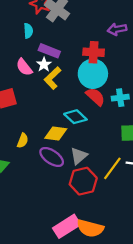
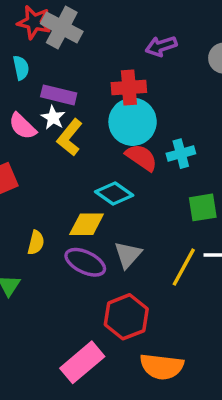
red hexagon: (83, 181) -> (126, 317), moved
pink rectangle: (67, 226) -> (82, 362), moved

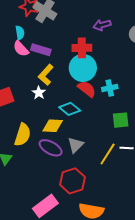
white star: (53, 118) -> (39, 93), moved
pink semicircle: (23, 126) -> (21, 49), moved
yellow semicircle: (36, 243) -> (23, 135), size x1.6

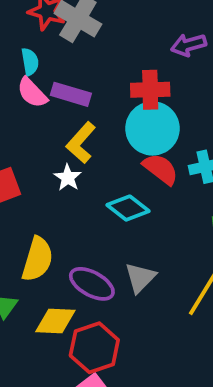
yellow diamond: (53, 126) -> (55, 321), moved
red hexagon: (72, 181) -> (94, 348), moved

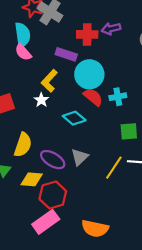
cyan semicircle: (30, 62) -> (23, 35), size x1.6
red cross: (150, 90) -> (87, 34), moved
purple rectangle: (71, 94) -> (66, 54), moved

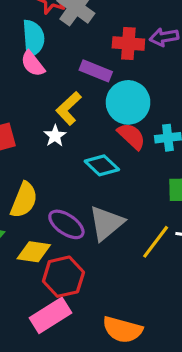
gray triangle: (80, 157) -> (106, 223), size x1.4

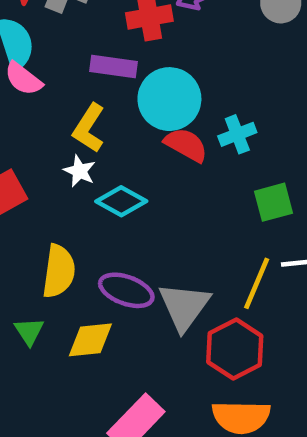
cyan diamond: (102, 165) -> (121, 201), moved
gray triangle: (106, 223) -> (184, 306), moved
red hexagon: (63, 277) -> (235, 349), moved

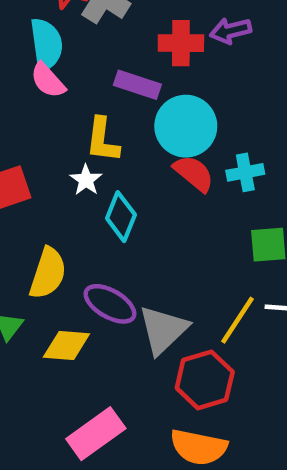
yellow L-shape: (89, 128) -> (102, 140), turned -36
cyan diamond: (121, 201) -> (121, 217), turned 72

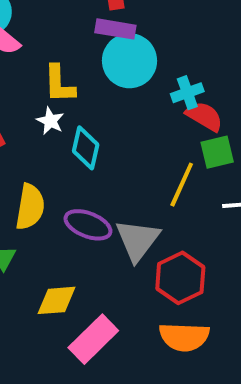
purple rectangle: (137, 85) -> (115, 29), moved
red semicircle: (194, 173) -> (204, 116), moved
yellow line: (237, 320) -> (182, 185), moved
yellow diamond: (66, 345) -> (56, 300), moved

